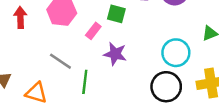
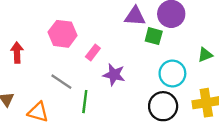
green square: (116, 14) -> (154, 36), moved
red arrow: (20, 17) -> (17, 52), moved

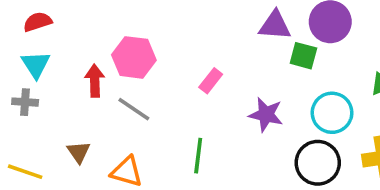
pink hexagon: (63, 34) -> (134, 57), moved
purple star: (114, 75) -> (266, 115), moved
gray line: (61, 82) -> (134, 109), moved

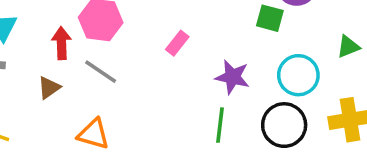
brown triangle: (79, 152) -> (49, 88), moved, turned 30
green line: (198, 156) -> (220, 125), moved

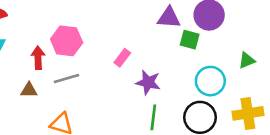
gray line: (101, 72) -> (67, 78), turned -50
purple star: (232, 77) -> (148, 82), moved
brown triangle: (49, 88) -> (29, 90), turned 36

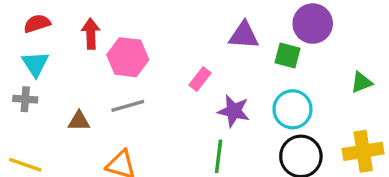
purple triangle: (169, 18) -> (244, 35), moved
red arrow: (38, 58) -> (91, 34), moved
cyan circle: (210, 81) -> (293, 109), moved
green line: (153, 117) -> (219, 156), moved

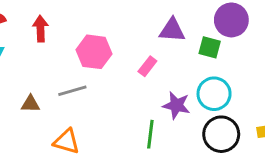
pink hexagon: (128, 57) -> (94, 52), moved
pink rectangle: (200, 79) -> (147, 66), moved
purple star: (234, 111) -> (176, 105), moved

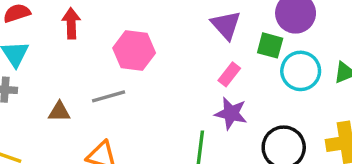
purple triangle: (172, 30) -> (226, 25), turned 44
pink rectangle: (147, 66) -> (229, 74), moved
cyan circle: (214, 94) -> (301, 71), moved

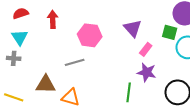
purple triangle: (226, 25) -> (133, 28), moved
brown triangle: (59, 112) -> (46, 84), moved, size x1.5

